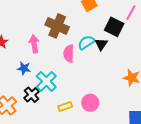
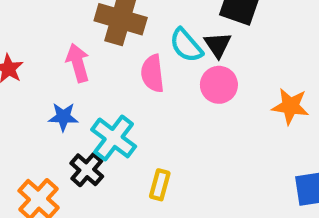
cyan semicircle: (86, 42) -> (186, 45), turned -90
pink circle: (90, 103) -> (219, 85), moved
yellow rectangle: (65, 106) -> (160, 185), turned -48

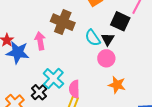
pink semicircle: (153, 73) -> (74, 89), moved
orange star: (290, 106) -> (117, 85), moved
blue star: (63, 117) -> (18, 52), moved, size x1.6

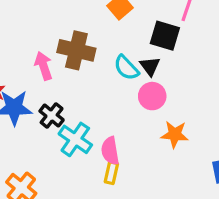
pink arrow: (40, 41) -> (44, 66), moved
black cross: (39, 92) -> (52, 115), moved

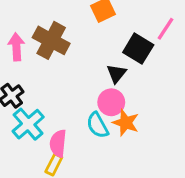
cyan semicircle: (126, 68) -> (97, 125), moved
orange star: (175, 134) -> (126, 123), moved

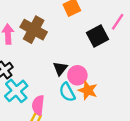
black square: (138, 49) -> (98, 36), turned 30
black triangle: (116, 74) -> (60, 68), moved

